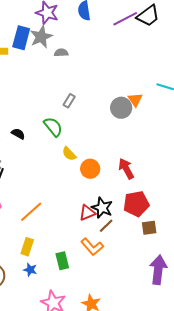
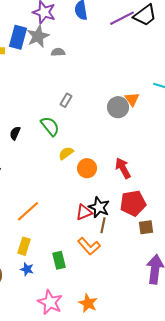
black semicircle: (18, 134) -> (15, 133), turned -96
yellow semicircle: (69, 154) -> (66, 153), turned 98
brown line: (106, 226) -> (103, 225), turned -35

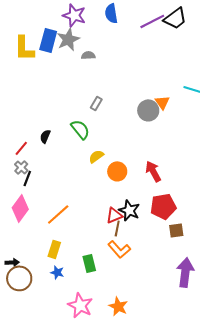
brown line: (103, 225) -> (117, 228), moved

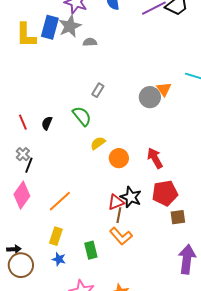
red line: (21, 148) -> (23, 122), moved, turned -63

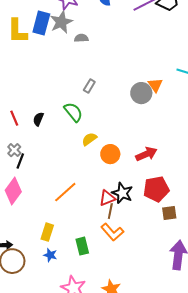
red arrow: (155, 158) -> (146, 154), turned 95
orange line: (60, 201) -> (65, 192), moved

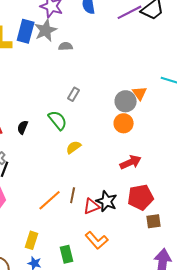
orange circle: (110, 154) -> (124, 123), moved
brown line: (110, 211) -> (73, 195), moved

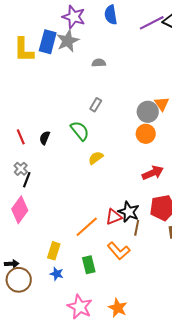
gray semicircle: (66, 46) -> (99, 63), moved
brown line: (73, 195) -> (137, 228), moved
orange line: (50, 200) -> (87, 227), moved

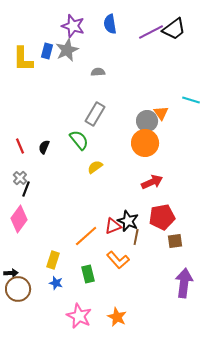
blue rectangle: (48, 42) -> (47, 51), size x0.7
gray rectangle: (96, 105) -> (95, 114), size x1.6
orange circle: (146, 134) -> (145, 143), size x1.4

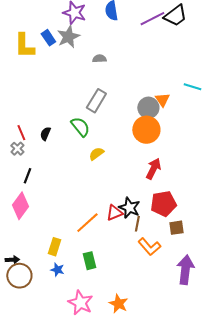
blue rectangle: (47, 51) -> (48, 38), turned -49
gray cross: (20, 178) -> (17, 149), moved
red arrow: (152, 182) -> (153, 169), turned -40
orange L-shape: (118, 260) -> (149, 247), moved

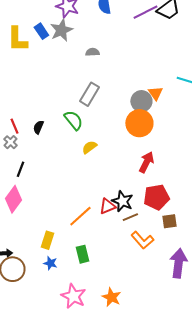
brown line: (137, 224) -> (130, 217), turned 56

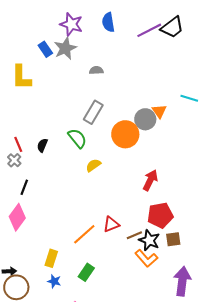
yellow L-shape: (17, 39) -> (21, 77), moved
orange circle: (139, 123) -> (125, 134), moved
black star: (122, 201) -> (149, 240), moved
green rectangle: (82, 254) -> (86, 272), turned 48

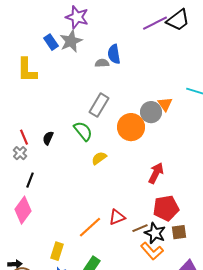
blue semicircle: (108, 22) -> (114, 54), moved

